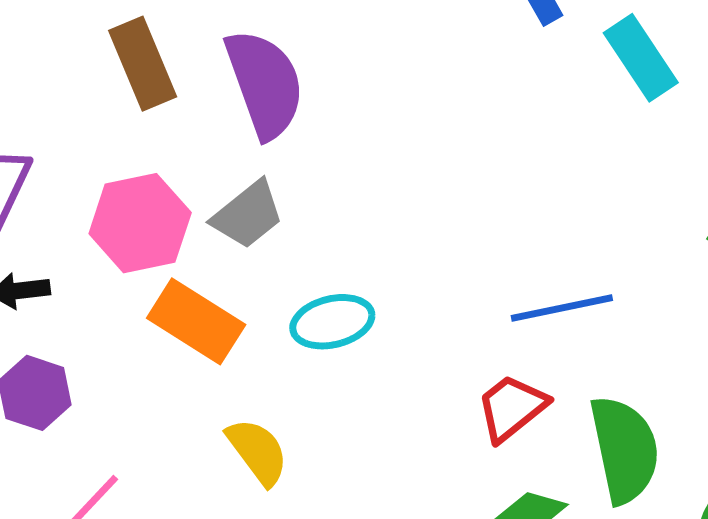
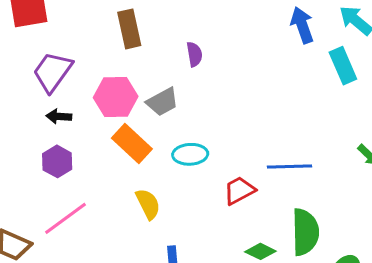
purple semicircle: (265, 84) -> (194, 54), moved, size x0.5
red trapezoid: (512, 408) -> (239, 190), moved

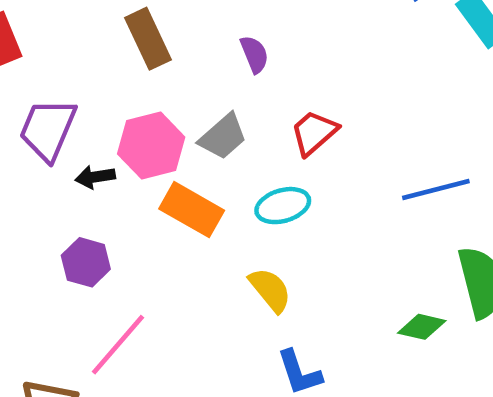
black arrow: (59, 116) -> (95, 177), moved
red trapezoid: (239, 190) -> (314, 133), moved
yellow semicircle: (148, 204) -> (270, 290), moved

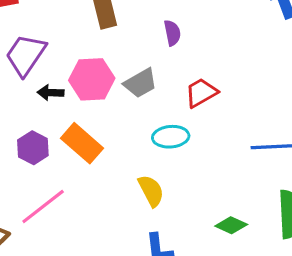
orange rectangle: (192, 210) -> (82, 143), moved
green diamond: (422, 327) -> (231, 225), moved

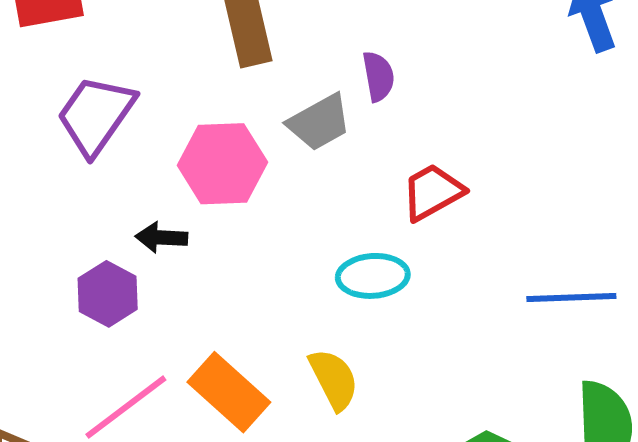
gray trapezoid: (140, 83) -> (319, 122), moved
black arrow: (51, 93) -> (161, 238), moved
orange rectangle: (82, 143) -> (229, 392), moved

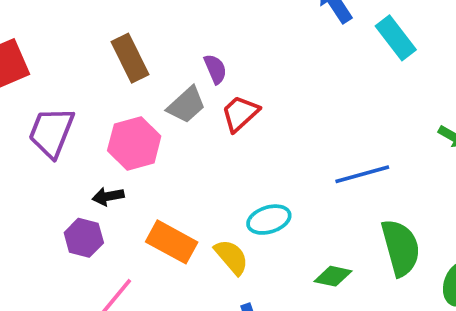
red trapezoid: (433, 192) -> (240, 113), moved
cyan ellipse: (373, 276) -> (269, 220), moved
orange rectangle: (229, 392) -> (172, 242), moved

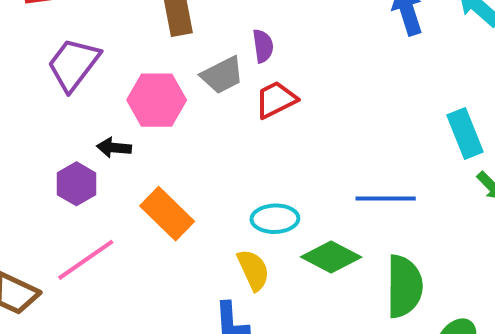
cyan rectangle: (396, 38) -> (465, 134), moved
yellow semicircle: (231, 257) -> (253, 270), moved
green diamond: (333, 276) -> (331, 257), moved, size x1.4

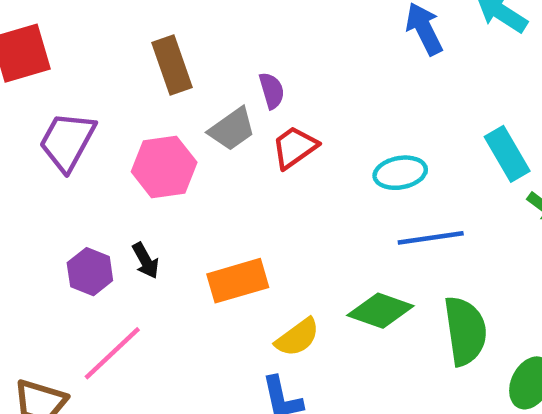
black arrow: (114, 148) -> (146, 261), moved, turned -116
orange rectangle: (167, 214) -> (238, 281), moved, turned -52
cyan ellipse: (275, 219) -> (400, 173), moved
yellow semicircle: (253, 270) -> (297, 337), turned 87

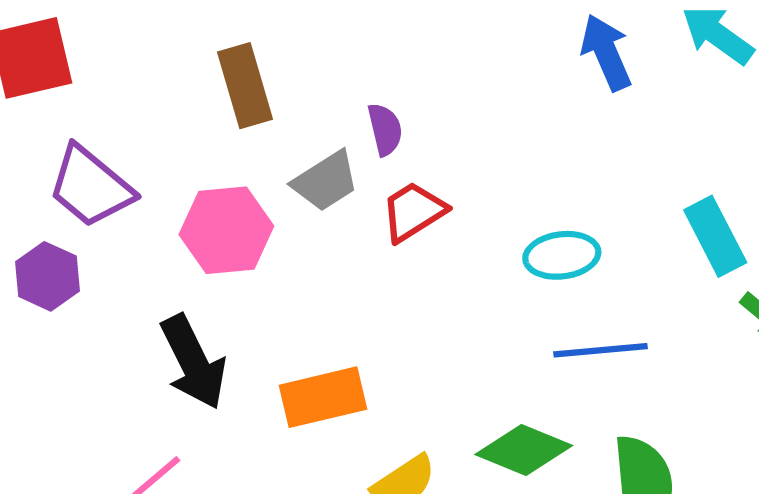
purple trapezoid: (67, 141) -> (91, 187), turned -82
black arrow: (146, 261) -> (193, 362), size x1.8
purple hexagon: (90, 272) -> (48, 276), moved

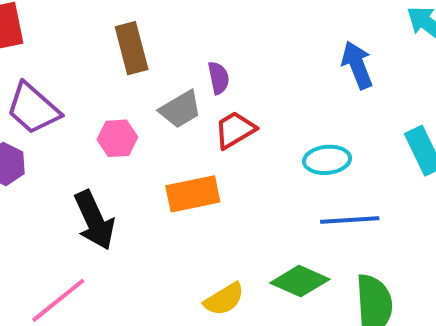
blue arrow: (606, 52) -> (357, 65), moved
pink hexagon: (226, 230) -> (117, 138), size x0.7
orange rectangle: (323, 397) -> (193, 194), moved

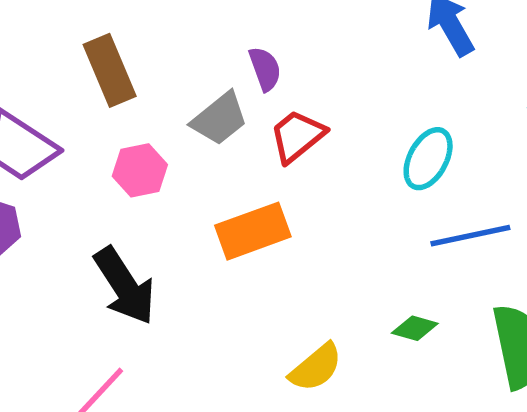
brown rectangle: (132, 48) -> (110, 70), moved
cyan ellipse: (327, 160) -> (428, 159), turned -48
green diamond: (300, 281) -> (415, 328), size x0.6

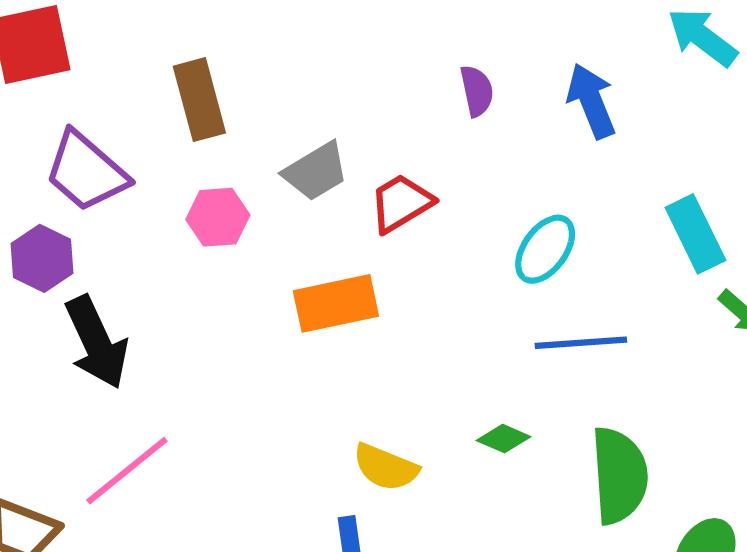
purple semicircle: (265, 69) -> (477, 91), moved
black arrow: (125, 286) -> (97, 342), moved
yellow semicircle: (316, 367) -> (386, 467), turned 54

